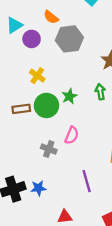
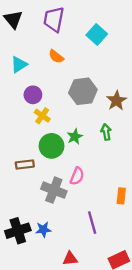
purple circle: (32, 39) -> (33, 95), moved
gray hexagon: (69, 39) -> (83, 91), moved
brown rectangle: (21, 109) -> (25, 164), moved
gray cross: (49, 149) -> (54, 190), size x1.5

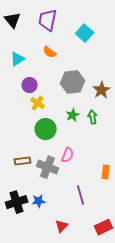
green star: (75, 137) -> (73, 115), moved
brown rectangle: (25, 164) -> (23, 161), moved
red triangle: (70, 259) -> (62, 226), turned -40

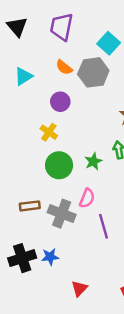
gray hexagon: (73, 82) -> (93, 72), moved
purple circle: (30, 85) -> (60, 102), moved
green star: (73, 115) -> (93, 161), moved
purple line: (81, 195) -> (104, 226), moved

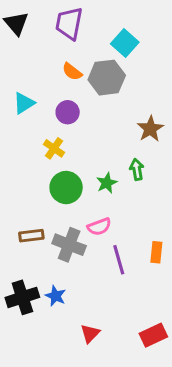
cyan triangle: (23, 76) -> (24, 103), moved
pink semicircle: (87, 198) -> (99, 227), turned 48
blue star: (50, 257) -> (56, 296), turned 30

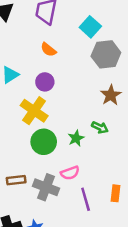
gray hexagon: (107, 78) -> (106, 54), moved
yellow cross: (54, 148) -> (34, 111), size x1.6
green arrow: (137, 169) -> (100, 127), turned 126

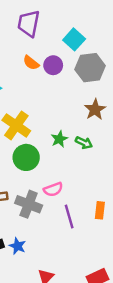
purple circle: (45, 82) -> (53, 65), moved
green star: (76, 138) -> (59, 139), moved

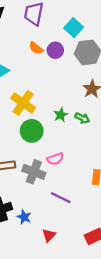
purple line: (69, 216) -> (61, 198), moved, turned -48
blue star: (18, 246) -> (24, 217), moved

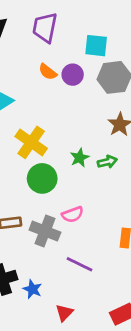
cyan square: (74, 28) -> (96, 46), turned -36
green arrow: (82, 118) -> (107, 162), turned -40

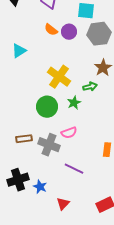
yellow cross: (31, 142) -> (59, 77), moved
green star: (80, 158) -> (74, 103), moved
green arrow: (107, 162) -> (90, 87), moved

